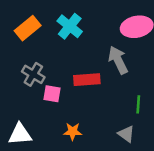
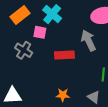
pink square: (52, 94) -> (40, 32), moved
orange star: (73, 131) -> (63, 95), moved

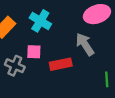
pink square: (40, 32) -> (34, 52), moved

